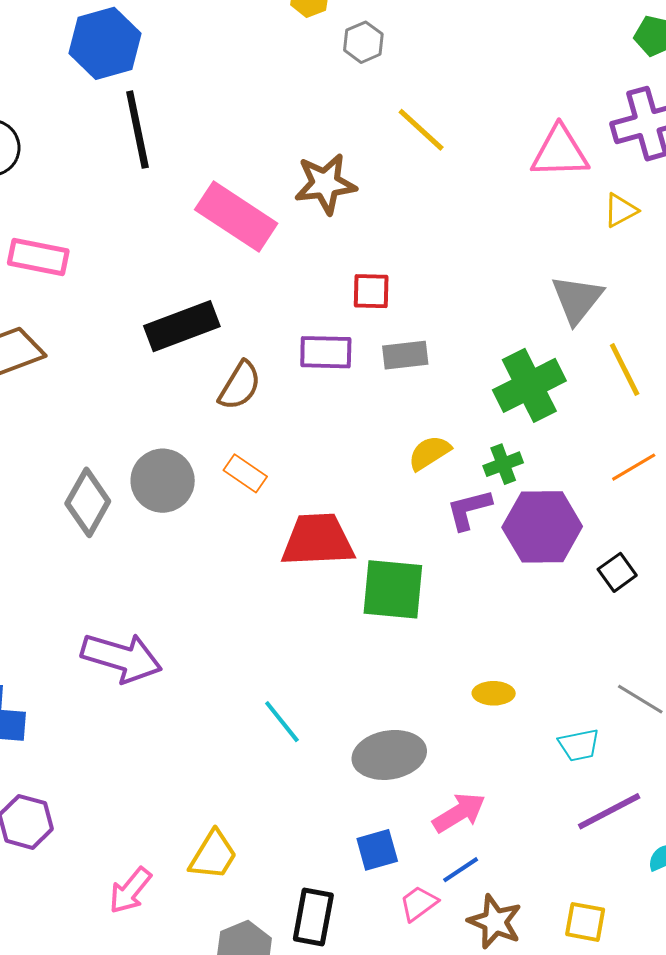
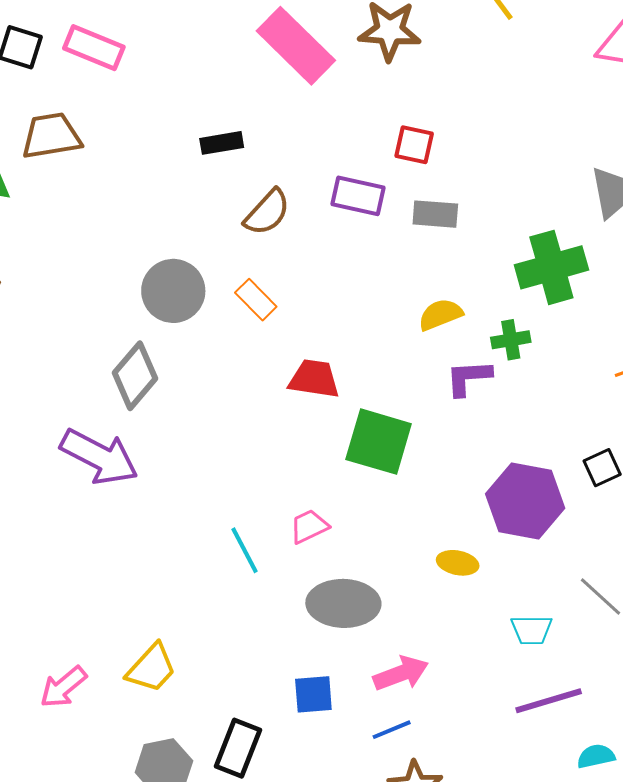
black rectangle: (182, 326) -> (222, 143), size x0.6
gray diamond: (88, 502) -> (135, 376), moved
purple hexagon: (542, 527) -> (525, 501), moved
red trapezoid: (318, 540) -> (314, 379), size x0.7
pink trapezoid: (419, 903) -> (309, 526), moved

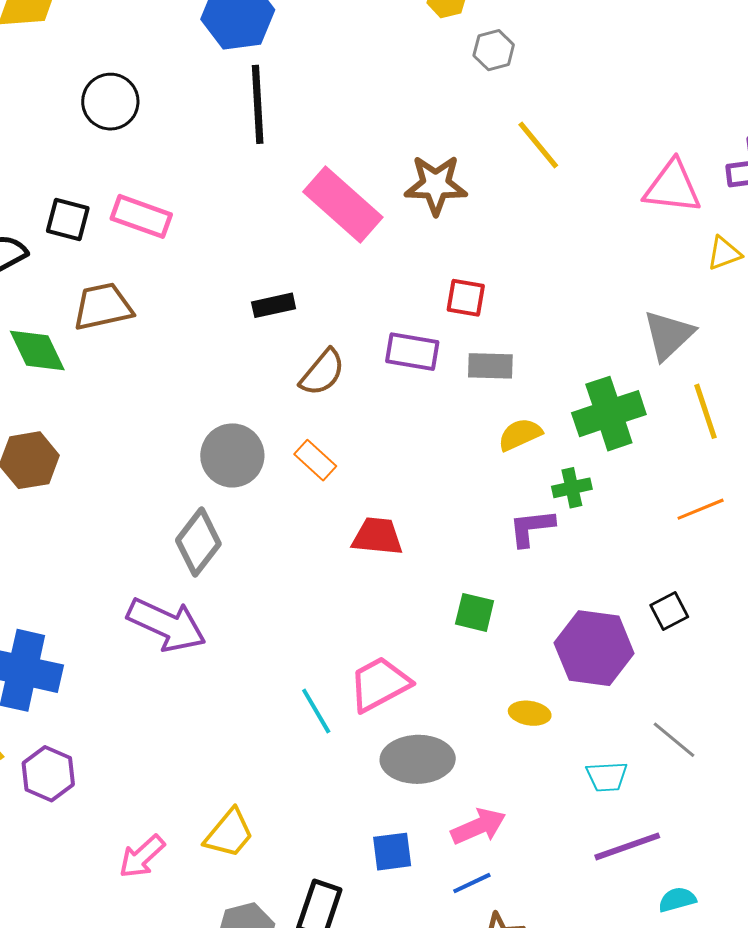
yellow semicircle: (440, 315) -> (520, 434), moved
green square: (379, 442) -> (475, 612), moved, size x0.6
pink trapezoid: (309, 526) -> (380, 684), size x1.6

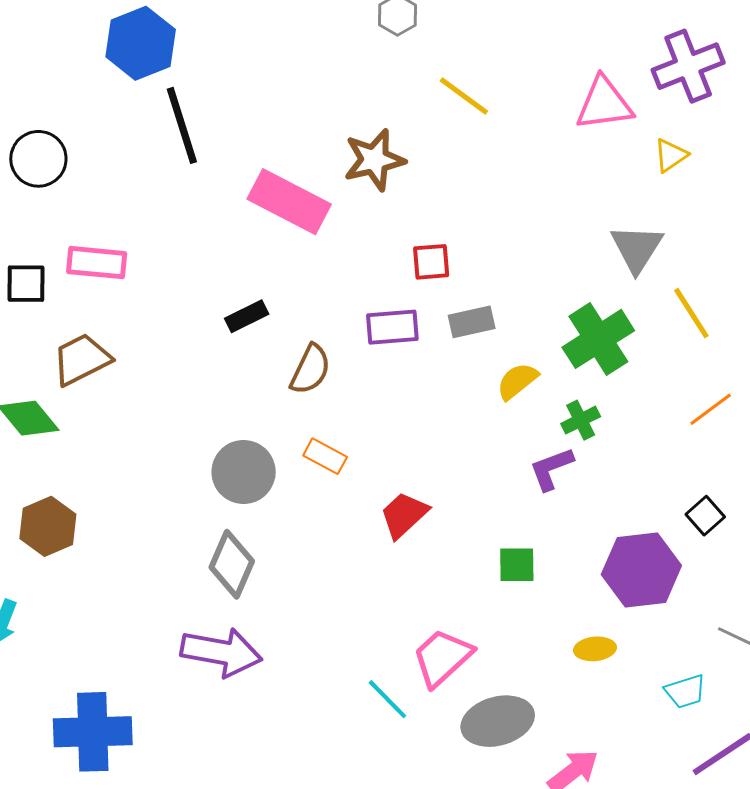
red trapezoid: (377, 536) -> (404, 515), turned -34

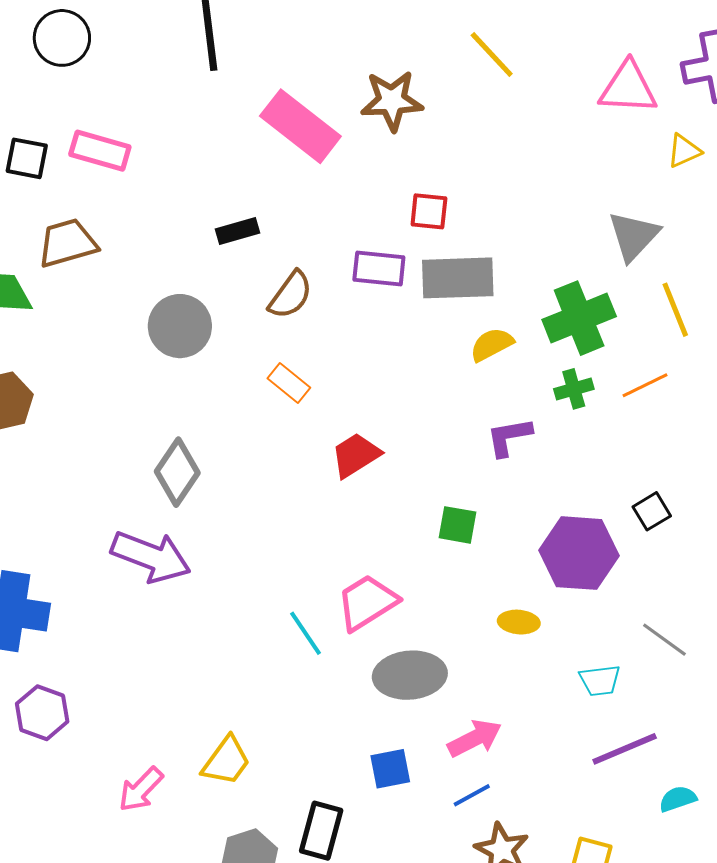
gray rectangle: (472, 322) -> (458, 278), size x1.6
orange line: (711, 409) -> (645, 385), moved
green cross: (581, 420) -> (574, 389), moved
gray circle: (244, 472) -> (180, 326), moved

